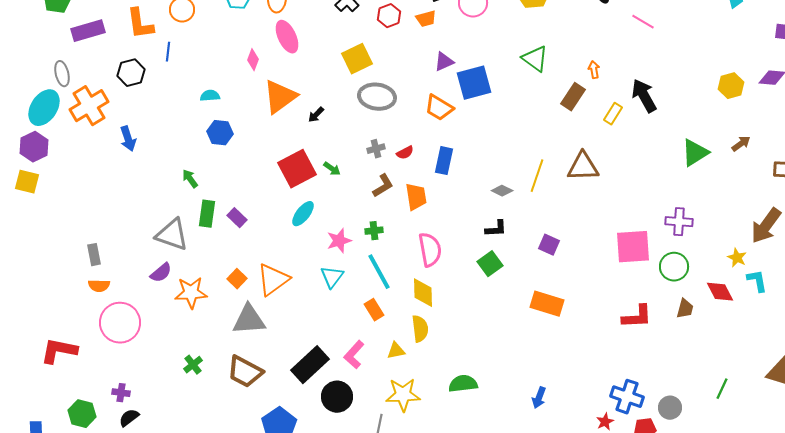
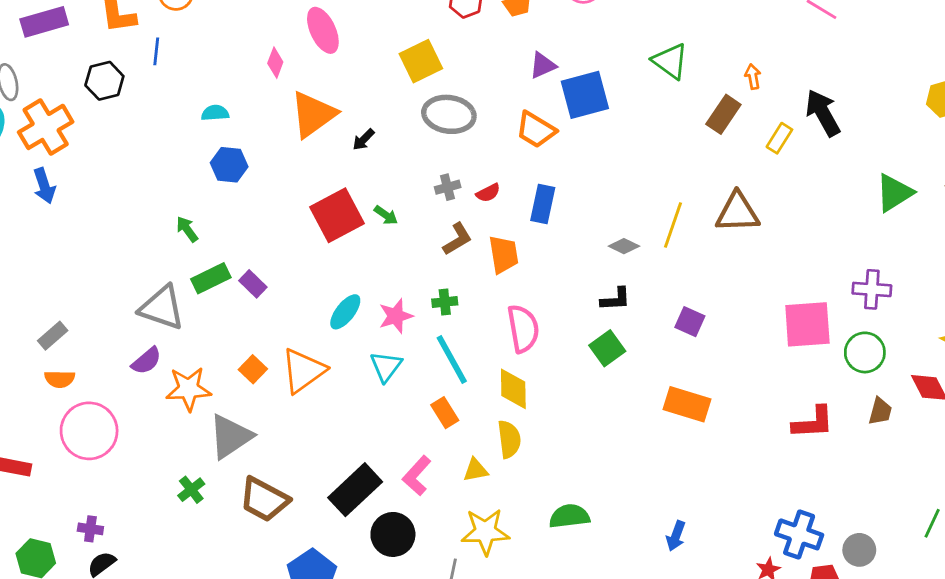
blue arrow: (128, 139) -> (44, 186), moved
green rectangle: (207, 214) -> (211, 278), turned 56
cyan ellipse: (303, 214) -> (345, 312), moved
gray rectangle: (94, 255) -> (53, 336), turned 60
gray triangle: (249, 320) -> (230, 436), moved, turned -30

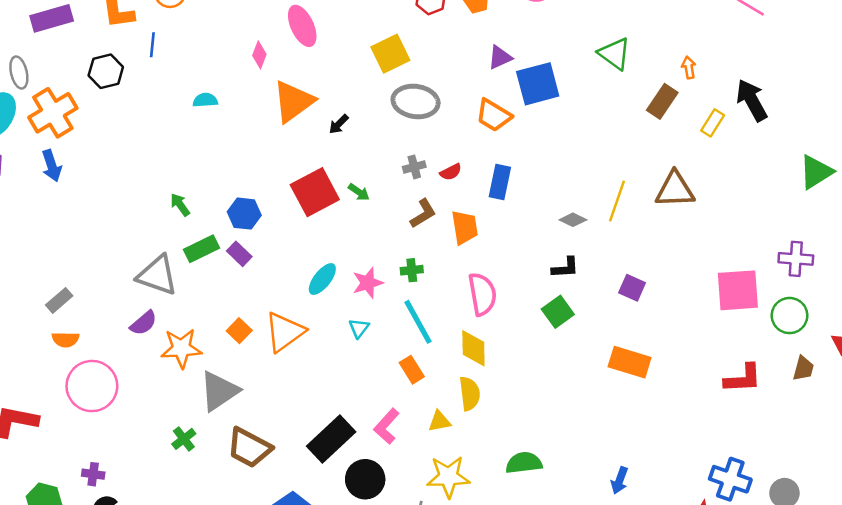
blue hexagon: (229, 165) -> (244, 214), moved
cyan triangle: (386, 366) -> (359, 328), size x0.7

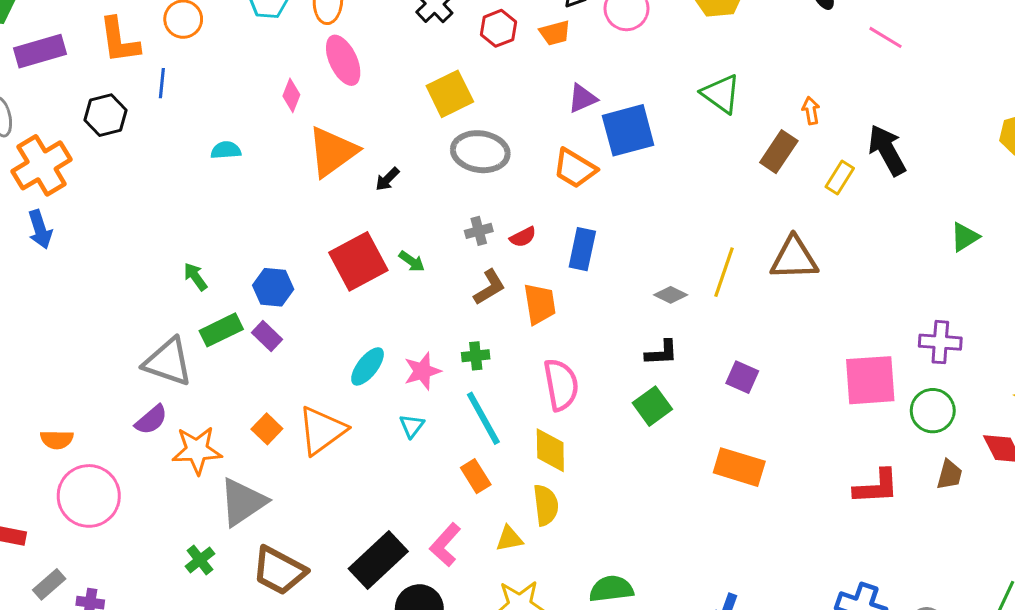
green triangle: (816, 172) -> (965, 237), size x0.7
gray rectangle: (59, 300) -> (49, 584), moved

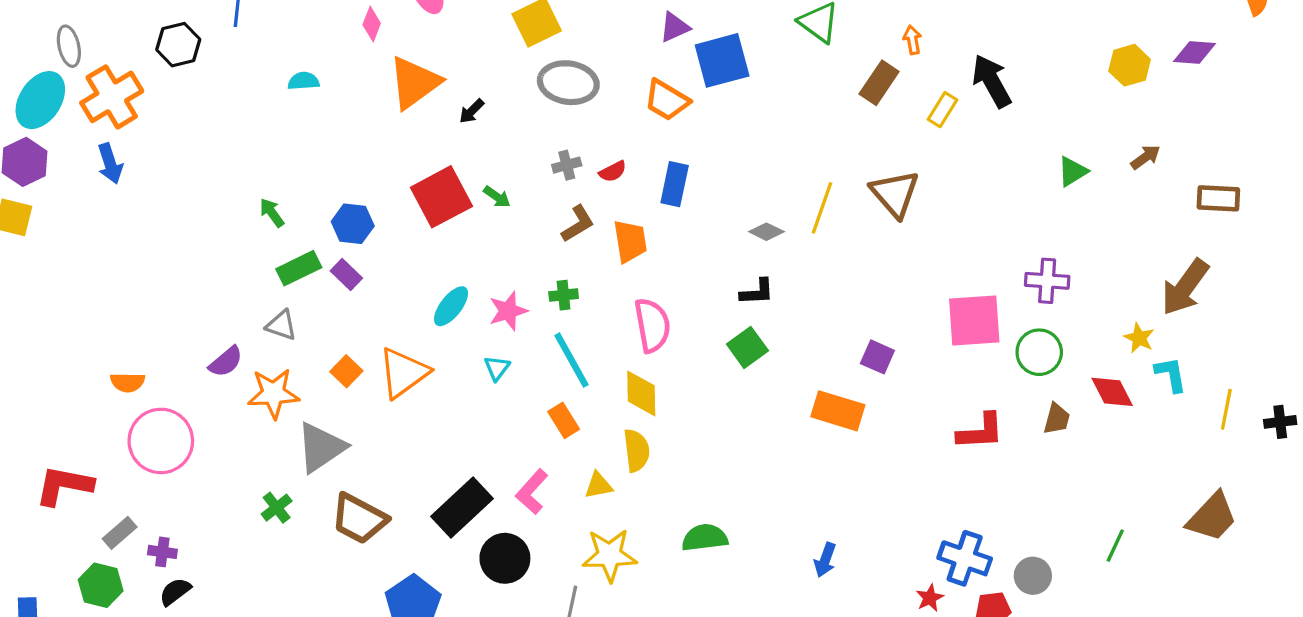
brown triangle: (794, 258) -> (895, 194), turned 51
gray triangle: (168, 362) -> (281, 325), moved, size x0.6
purple square: (742, 377) -> (877, 357), moved

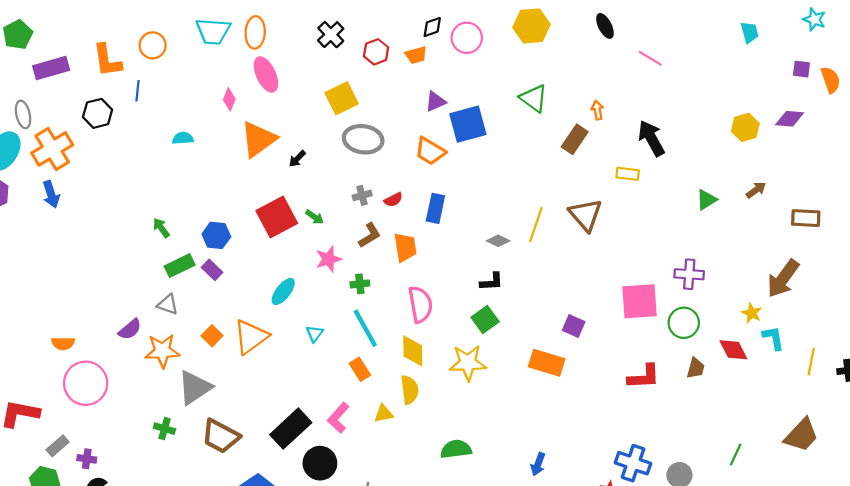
yellow rectangle: (942, 110) -> (628, 174), moved, turned 65
pink star: (508, 311) -> (329, 259), moved
green cross: (277, 508) -> (164, 429), turned -36
yellow star: (610, 555) -> (468, 363), moved

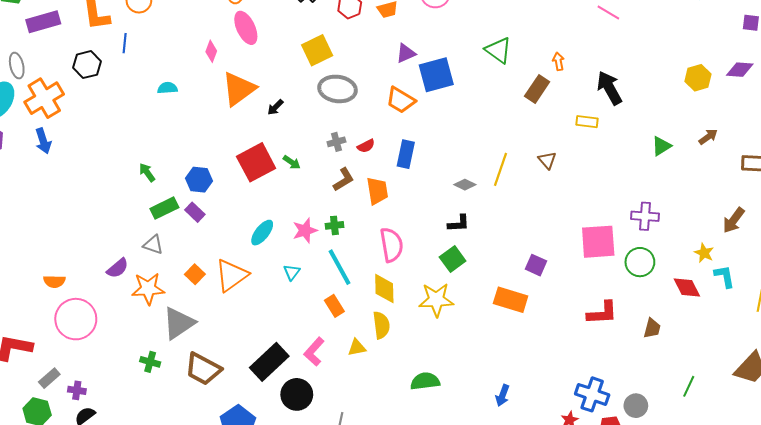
brown triangle: (586, 215) -> (547, 160), size x0.6
pink star: (329, 259) -> (305, 230), moved
brown arrow: (783, 279) -> (734, 220), size x0.7
brown trapezoid: (696, 368) -> (652, 328), moved

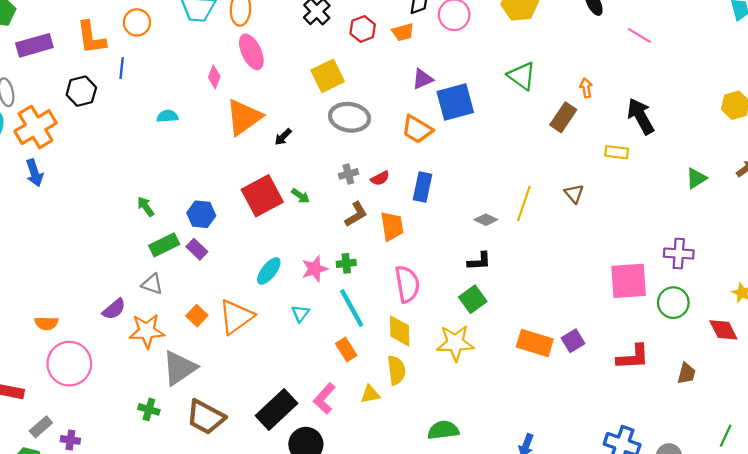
purple square: (536, 265) -> (573, 341), moved, turned 35

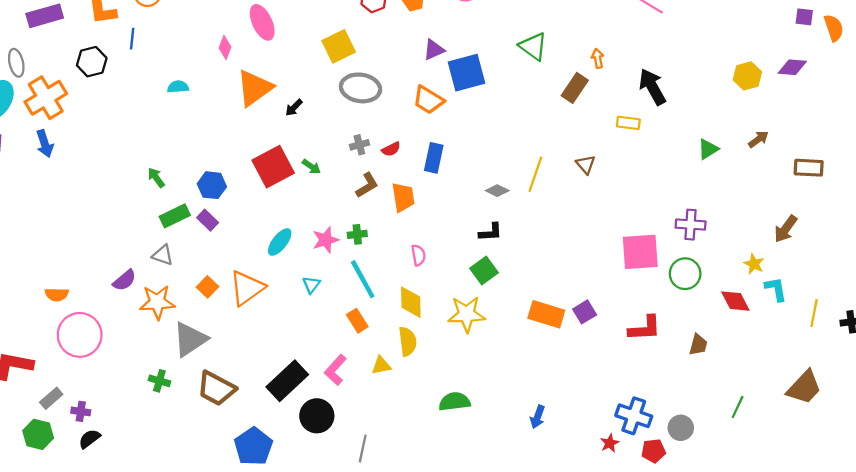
pink semicircle: (407, 284) -> (418, 255), size x0.6

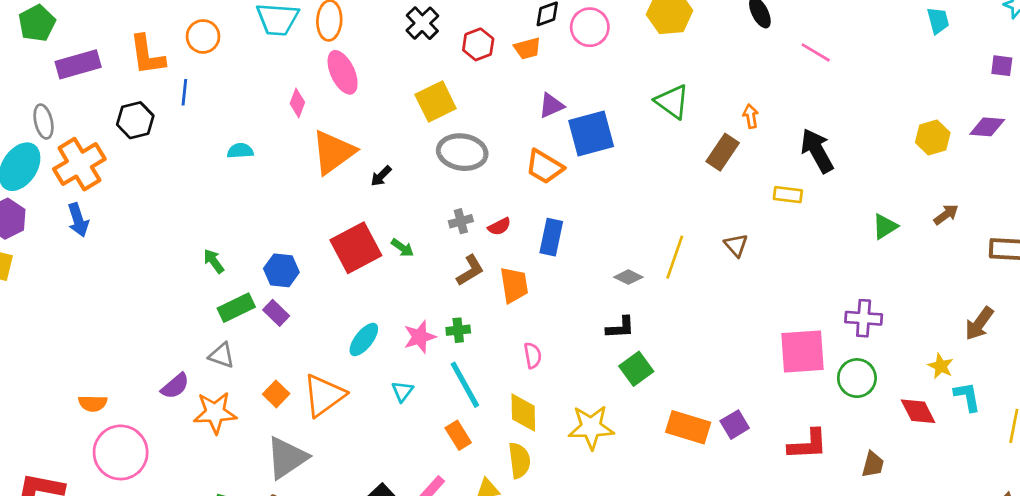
green square: (484, 270) -> (636, 369), moved
gray triangle: (190, 339) -> (287, 458), moved

